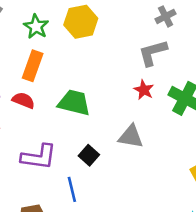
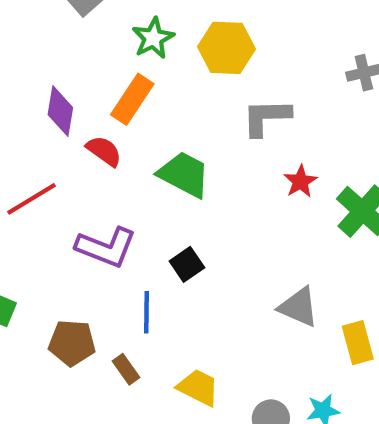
gray L-shape: (153, 53) -> (266, 117), moved
gray triangle: (131, 137) -> (299, 307), moved

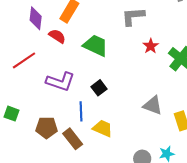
brown rectangle: (126, 369) -> (73, 139), size x1.5
yellow trapezoid: (198, 387) -> (103, 128), moved

